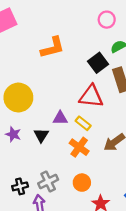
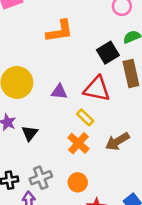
purple triangle: (60, 118) -> (59, 92), moved
black triangle: (41, 135) -> (30, 133), moved

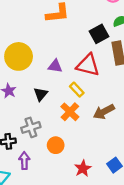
black triangle: (30, 133) -> (41, 94), moved
gray cross: (41, 178) -> (31, 127), moved
orange circle: (78, 182) -> (56, 145), moved

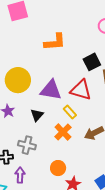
purple triangle: (55, 66) -> (51, 90), size x1.6
gray cross: (31, 127) -> (27, 145), turned 30
orange circle: (56, 145) -> (58, 168), moved

